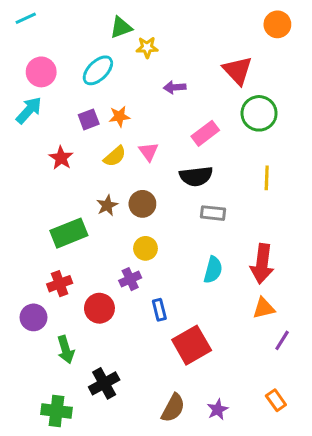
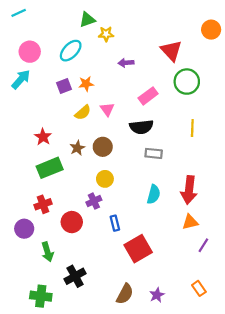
orange circle: (277, 24) -> (211, 30), moved
red star: (61, 158) -> (43, 137), moved

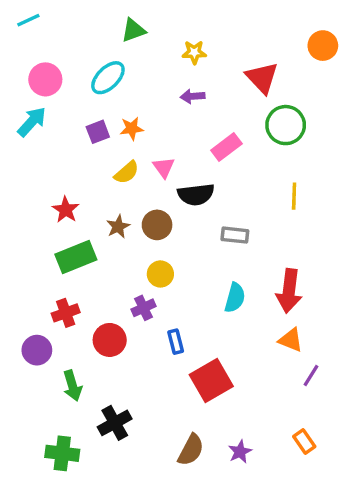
yellow star: (106, 34) -> (194, 52), moved
black semicircle: (141, 127) -> (196, 194), moved
orange triangle: (190, 222) -> (291, 340), turned 35

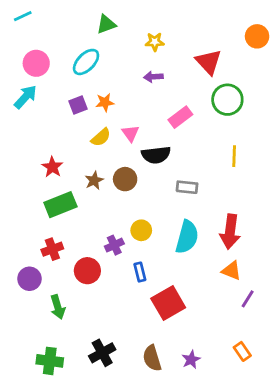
yellow circle: (160, 274) -> (141, 230), moved
cyan semicircle: (235, 298) -> (187, 237), size x1.4
black cross: (115, 423) -> (102, 353), moved
brown semicircle: (191, 450) -> (152, 358), turned 135

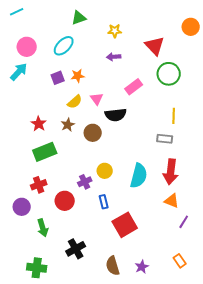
brown star: (94, 180) -> (68, 125), moved
gray rectangle: (187, 187) -> (165, 139), moved
black cross: (102, 353) -> (76, 249), moved

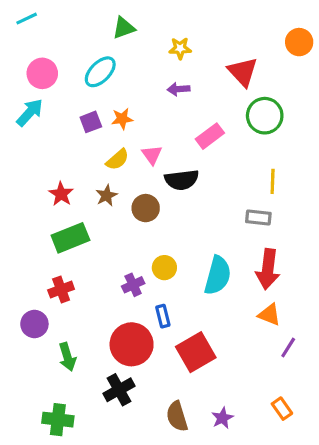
red circle: (65, 201) -> (132, 344), moved, size x1.4

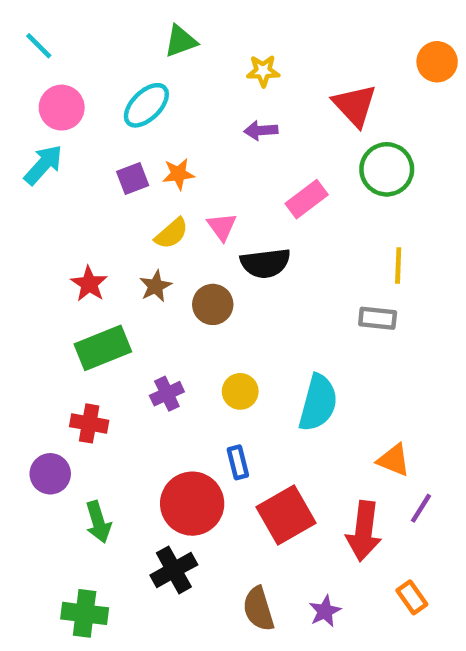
cyan line: (27, 19) -> (39, 46), moved, turned 70
red arrow: (268, 269) -> (364, 531), moved
purple cross: (133, 285) -> (167, 394), moved
red cross: (61, 290) -> (89, 423), turned 30

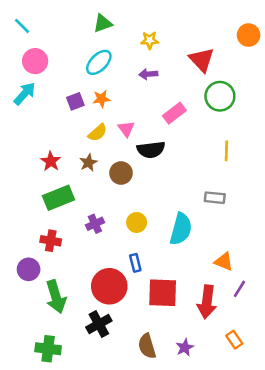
cyan ellipse: (146, 105) -> (99, 62), moved
gray rectangle: (378, 318) -> (215, 198), moved
red square: (286, 515) -> (163, 293), turned 32
green arrow: (98, 522) -> (56, 297), size x1.4

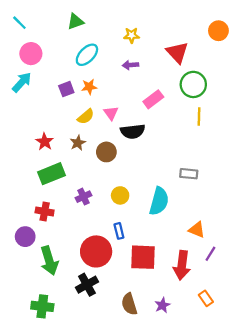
green triangle: (103, 23) -> (75, 22), moved
yellow line: (226, 151) -> (199, 117), moved

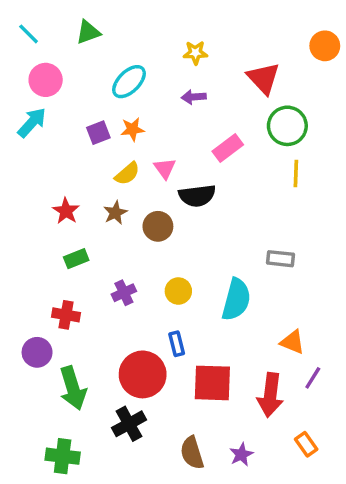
green triangle: (75, 22) -> (88, 32), moved
green rectangle: (51, 174) -> (76, 259), size x0.6

